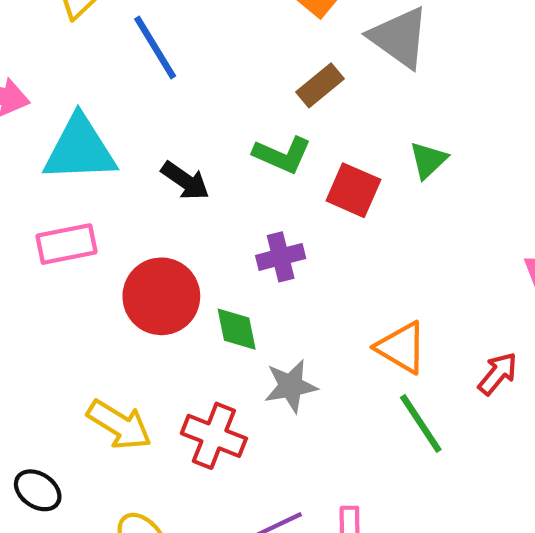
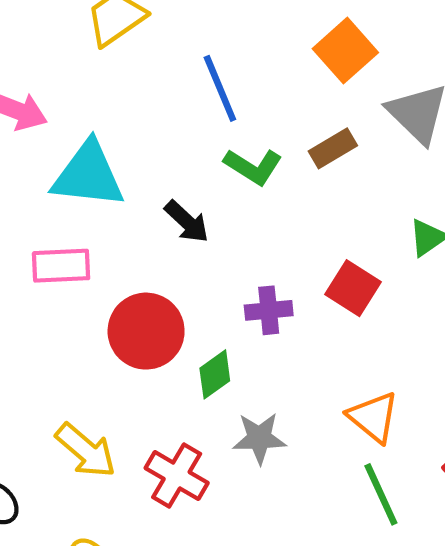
blue line: (155, 47) -> (220, 88), moved
green L-shape: (282, 155) -> (253, 167), moved
red square: (353, 190) -> (353, 288), moved
green diamond: (237, 329) -> (215, 374), turned 57

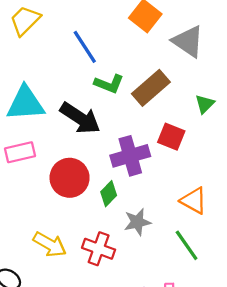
brown rectangle: (333, 148) -> (151, 88), moved, size x1.6
black arrow: (187, 222) -> (80, 118), size x1.6
purple cross: (269, 310) -> (130, 156), size x1.6
green line: (381, 494) -> (187, 245), moved

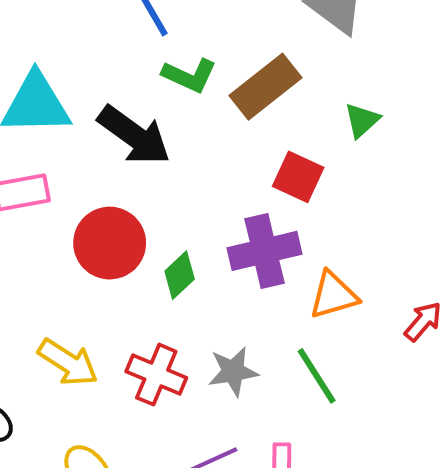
purple cross: (130, 156) -> (264, 251), moved
orange triangle: (194, 201) -> (333, 295), turned -48
gray star: (137, 222) -> (233, 371), moved

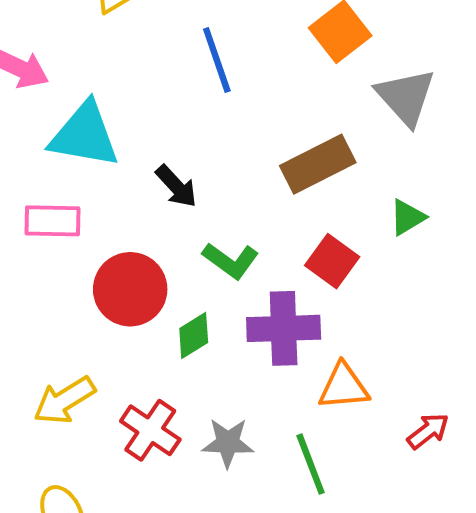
green L-shape: (189, 75) -> (231, 261), moved
black arrow: (134, 135) -> (176, 186), size x0.6
yellow arrow: (68, 362) -> (64, 400), turned 104

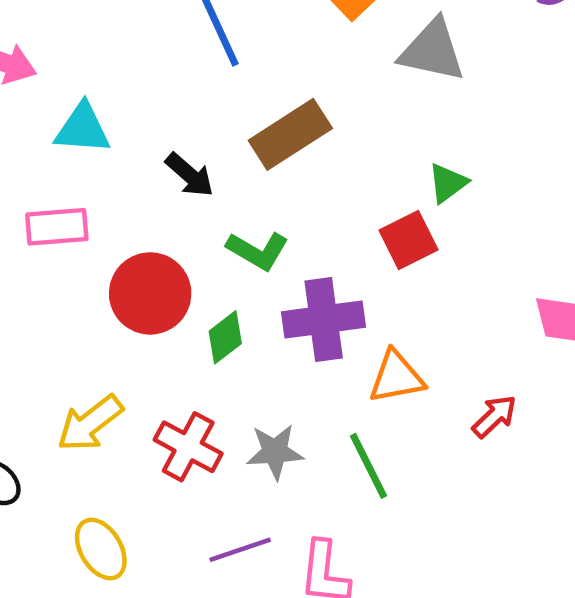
gray triangle: (406, 97) -> (432, 51), turned -30
cyan triangle: (84, 135) -> (82, 129), size x0.7
brown rectangle: (318, 164) -> (290, 134), moved
red square: (332, 261) -> (408, 240), moved, turned 33

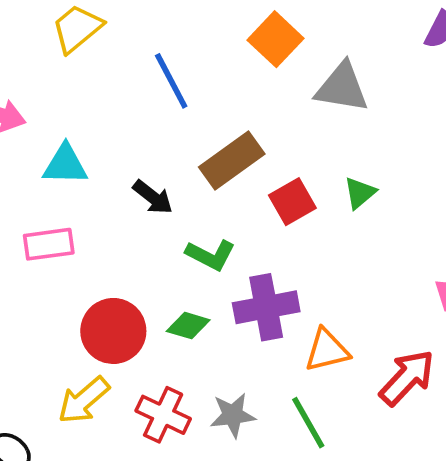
red square: (408, 240) -> (292, 202), moved
red circle: (150, 293) -> (113, 331), moved
green diamond: (225, 337) -> (188, 326), turned 57
red arrow: (494, 416) -> (407, 378), size x1.6

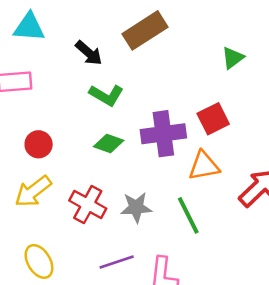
red square: (292, 202) -> (213, 119), moved
green L-shape: (211, 255) -> (106, 95), moved
red circle: (113, 331) -> (39, 144), moved, size x0.6

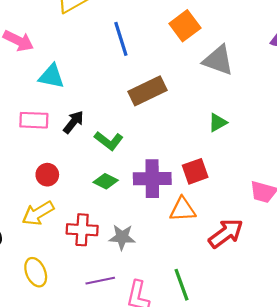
black arrow: (89, 53) -> (73, 122), moved, turned -100
red cross: (88, 204) -> (82, 230), turned -32
green line: (188, 215) -> (181, 285), moved

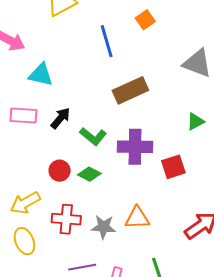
orange square: (185, 26) -> (145, 20), moved, size x0.7
red circle: (47, 175) -> (60, 171), moved
purple cross: (152, 179) -> (135, 147), moved
orange triangle: (183, 209) -> (137, 218), moved
yellow ellipse: (36, 272) -> (24, 241), moved

